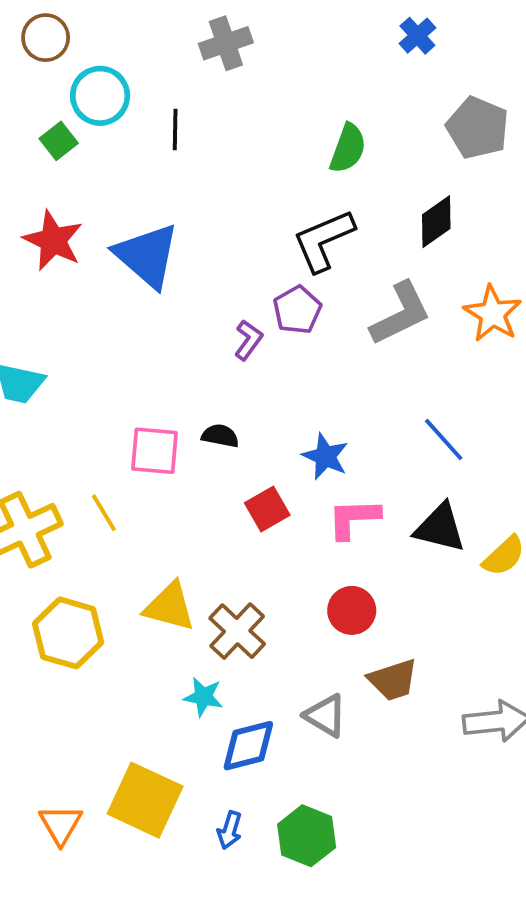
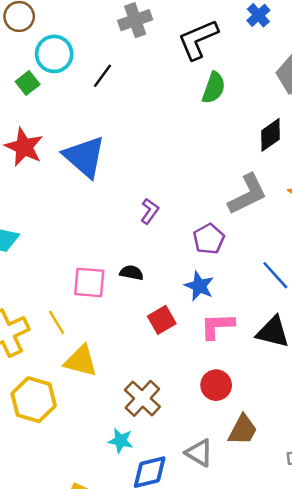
black line: (175, 130) -> (102, 76), turned 35
black L-shape: (324, 240) -> (198, 39), moved
purple pentagon: (297, 310) -> (209, 239), moved
yellow triangle: (170, 607) -> (81, 361), moved
brown trapezoid: (393, 680) -> (243, 430), turned -44

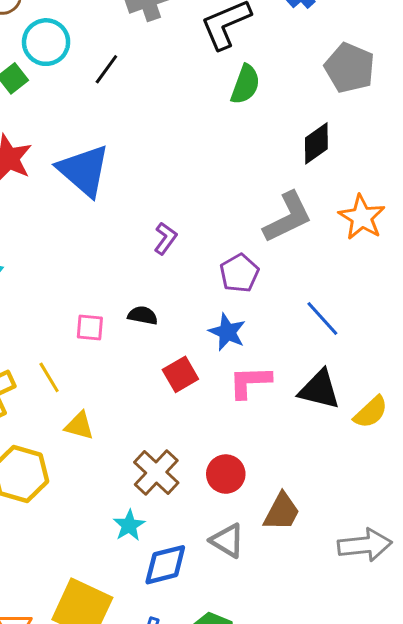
pink square: (89, 282) -> (90, 328), size x0.7
yellow triangle: (81, 361) -> (79, 426), size x0.7
red circle: (216, 385) -> (226, 474), moved
cyan star: (121, 441) -> (129, 525), turned 30

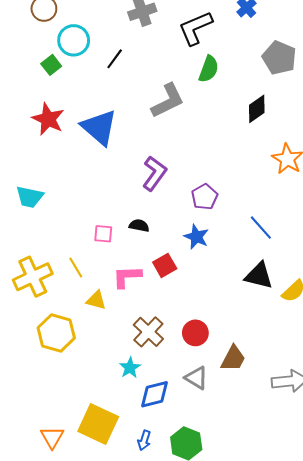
gray L-shape: (288, 217) -> (168, 101), moved
purple L-shape: (165, 238) -> (154, 173), size x1.6
pink L-shape: (250, 382) -> (127, 277), moved

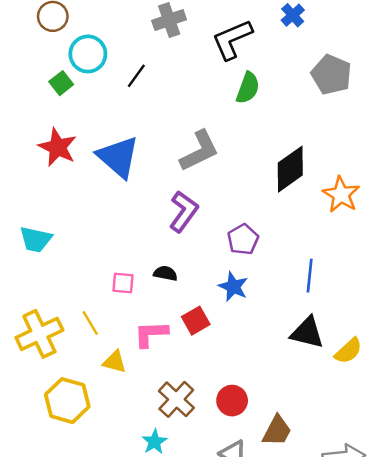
gray L-shape: (168, 101) -> (199, 151), moved
black diamond: (257, 109) -> (290, 169), moved, size x1.4
blue line: (261, 228) -> (310, 276), turned 48

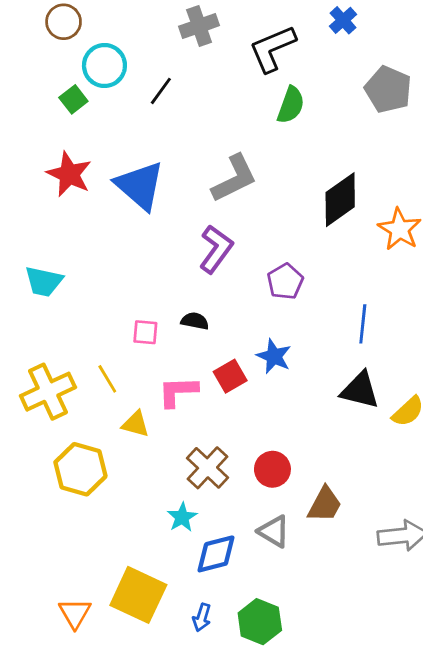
blue star: (233, 287) -> (274, 356), moved

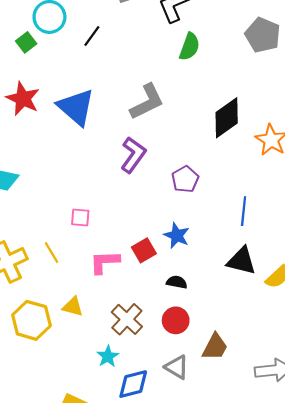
black semicircle: (195, 321) -> (177, 282), moved
yellow triangle: (136, 424) -> (73, 307), moved

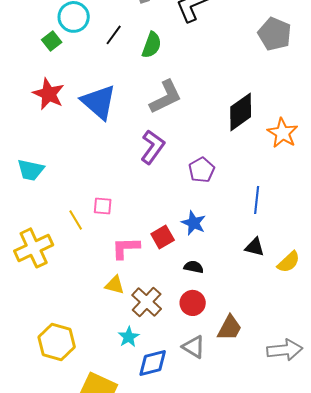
green semicircle: (189, 47) -> (152, 45), moved
yellow line: (52, 252) -> (76, 220), moved
black triangle: (241, 261) -> (255, 247), size x0.7
yellow triangle: (73, 307) -> (115, 285), moved
yellow hexagon: (31, 320) -> (57, 342), moved

